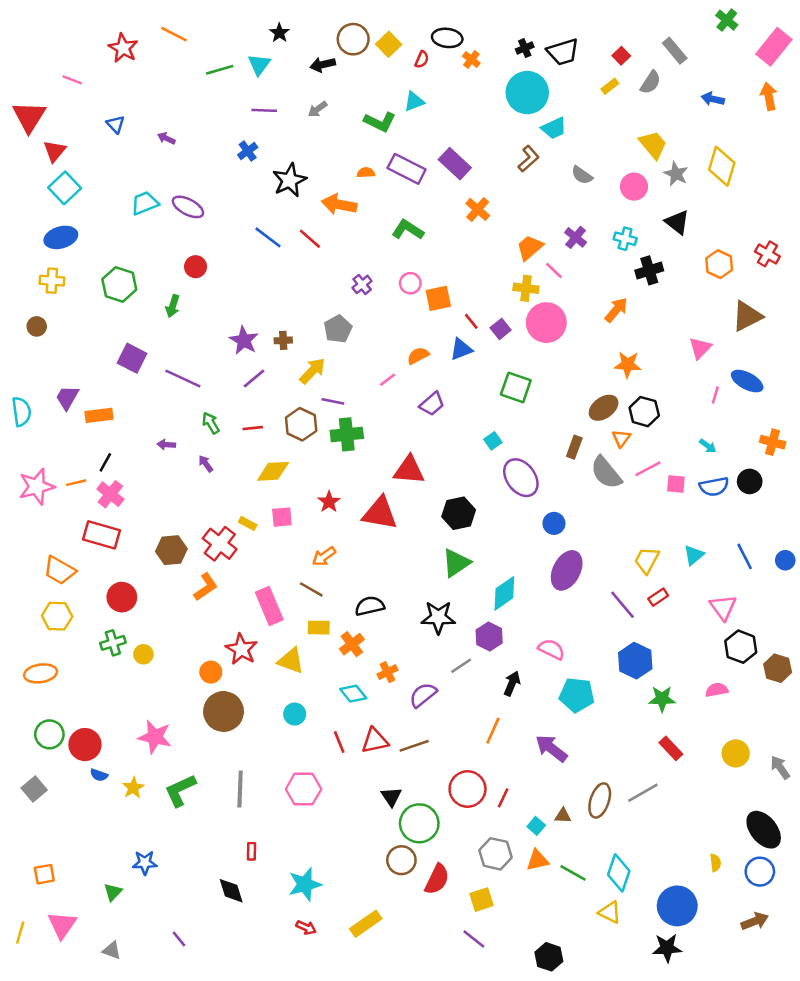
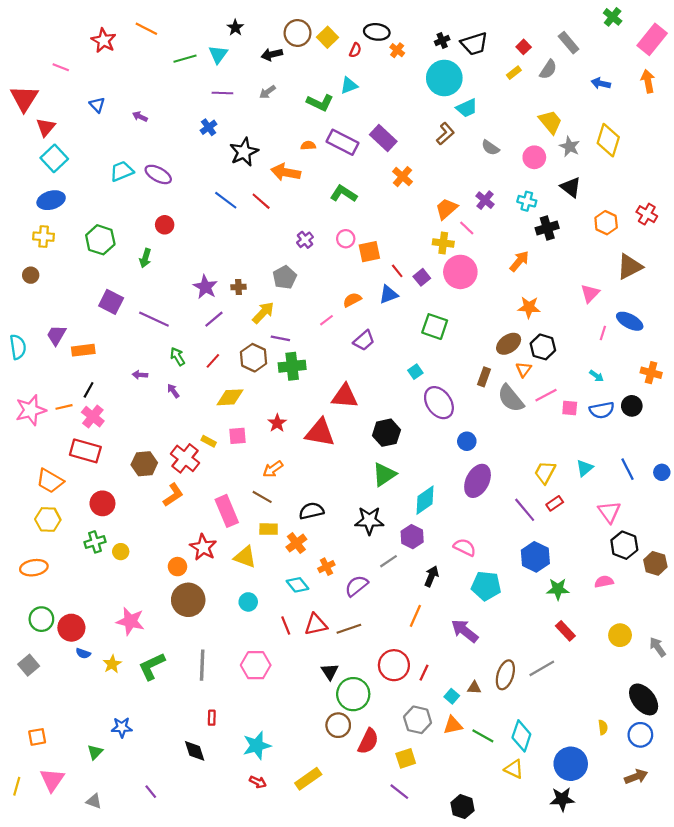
red line: (253, 428) -> (213, 361), turned -42

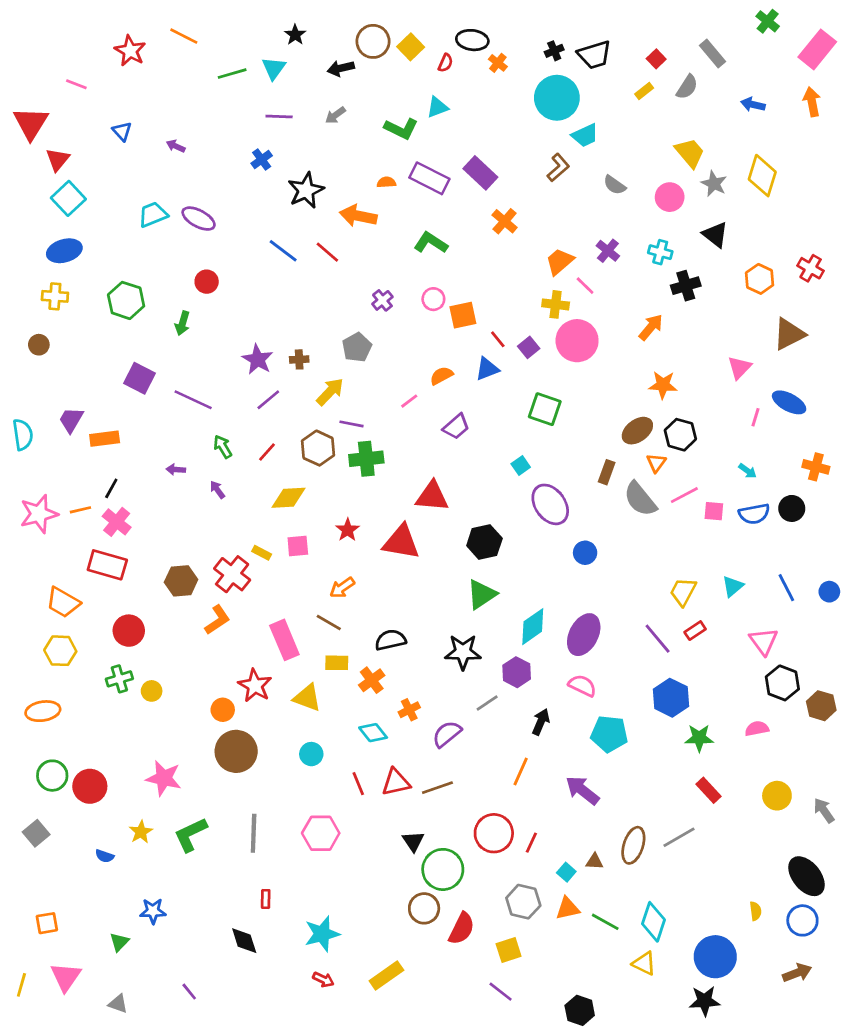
purple ellipse: (478, 481) -> (584, 635), moved
blue semicircle: (83, 653) -> (105, 856), moved

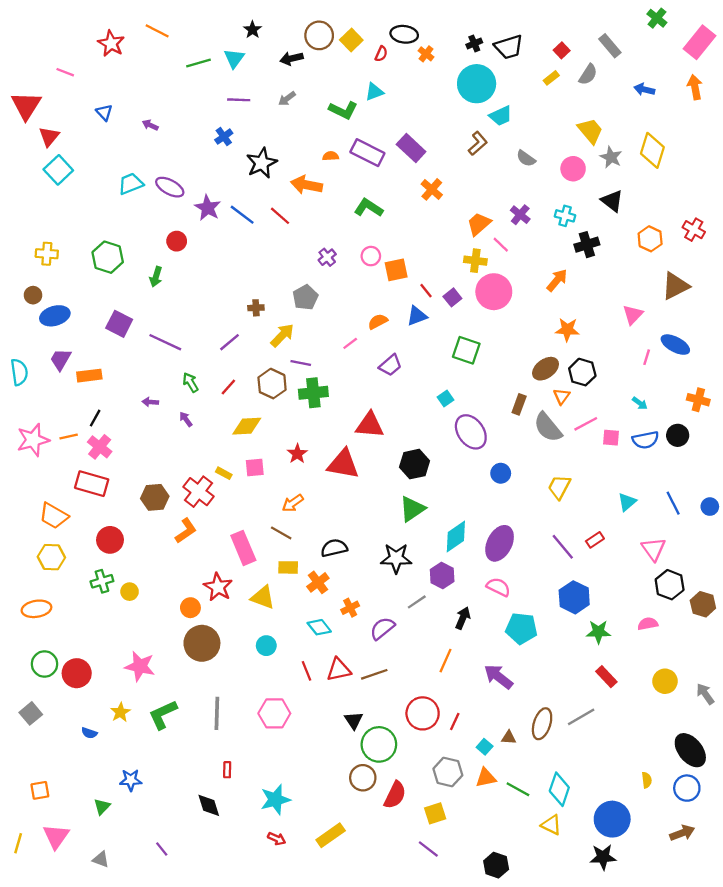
blue ellipse: (64, 251) -> (55, 316), moved
purple star: (258, 359) -> (208, 208), moved
yellow trapezoid: (683, 592) -> (559, 487), moved

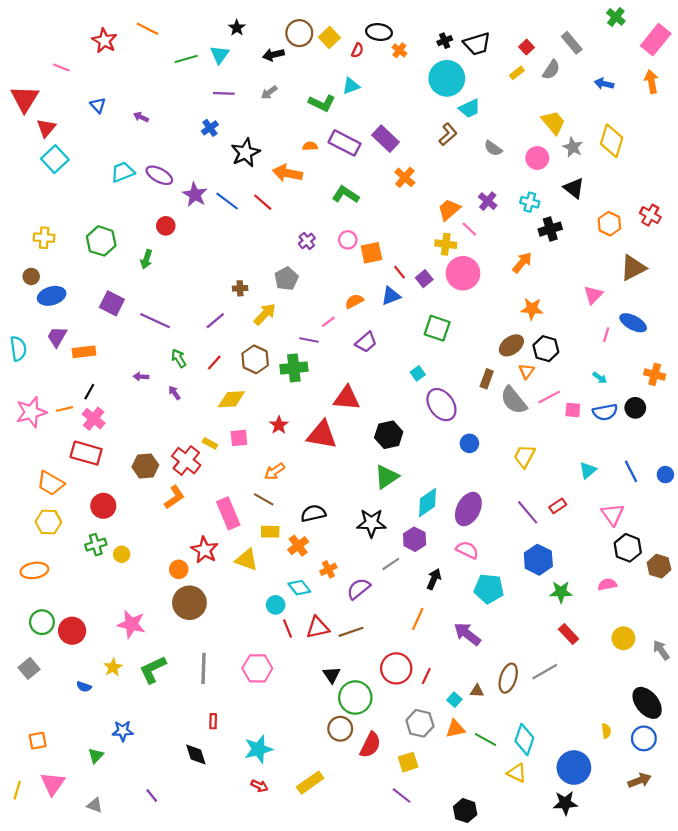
purple line: (301, 363) -> (309, 340), moved
cyan circle: (266, 646) -> (276, 605), moved

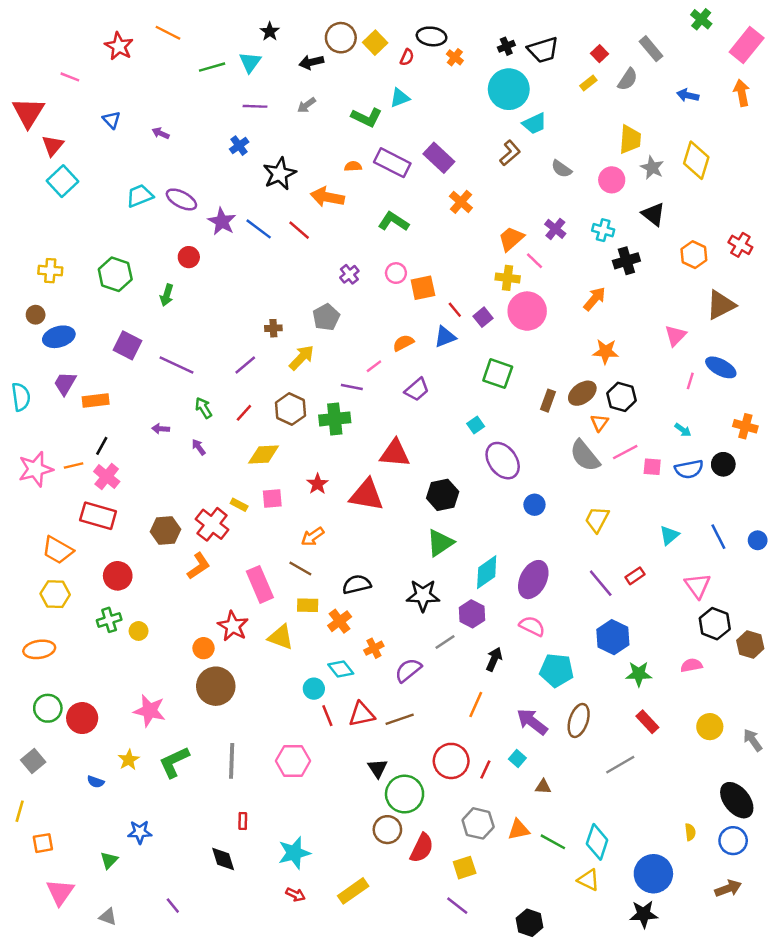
yellow trapezoid: (553, 122) -> (630, 139), turned 44
brown rectangle: (487, 379) -> (548, 401), moved
brown ellipse: (508, 678) -> (579, 720), moved
cyan square: (454, 700) -> (517, 758), moved
yellow line: (17, 790) -> (20, 811), moved

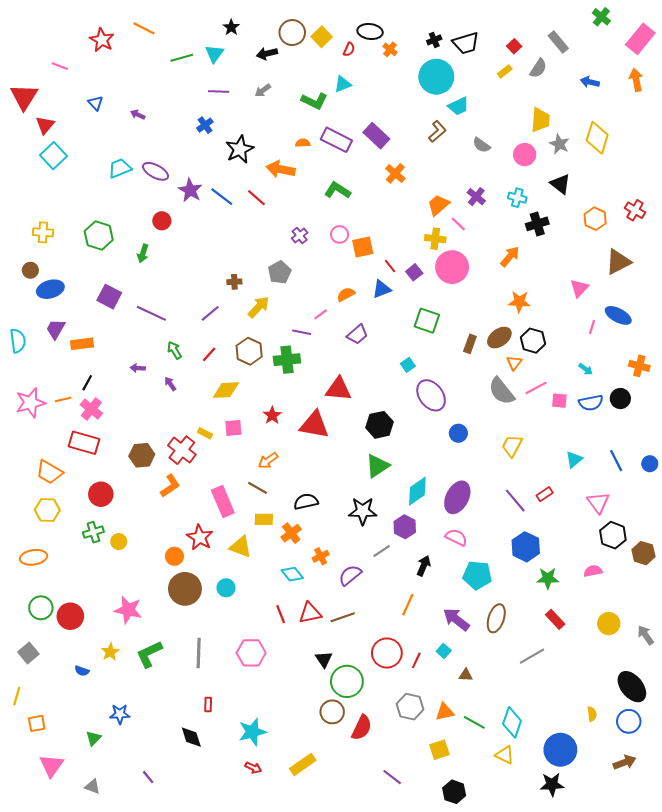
cyan circle: (314, 689) -> (226, 588), moved
yellow square: (465, 868) -> (439, 750), moved

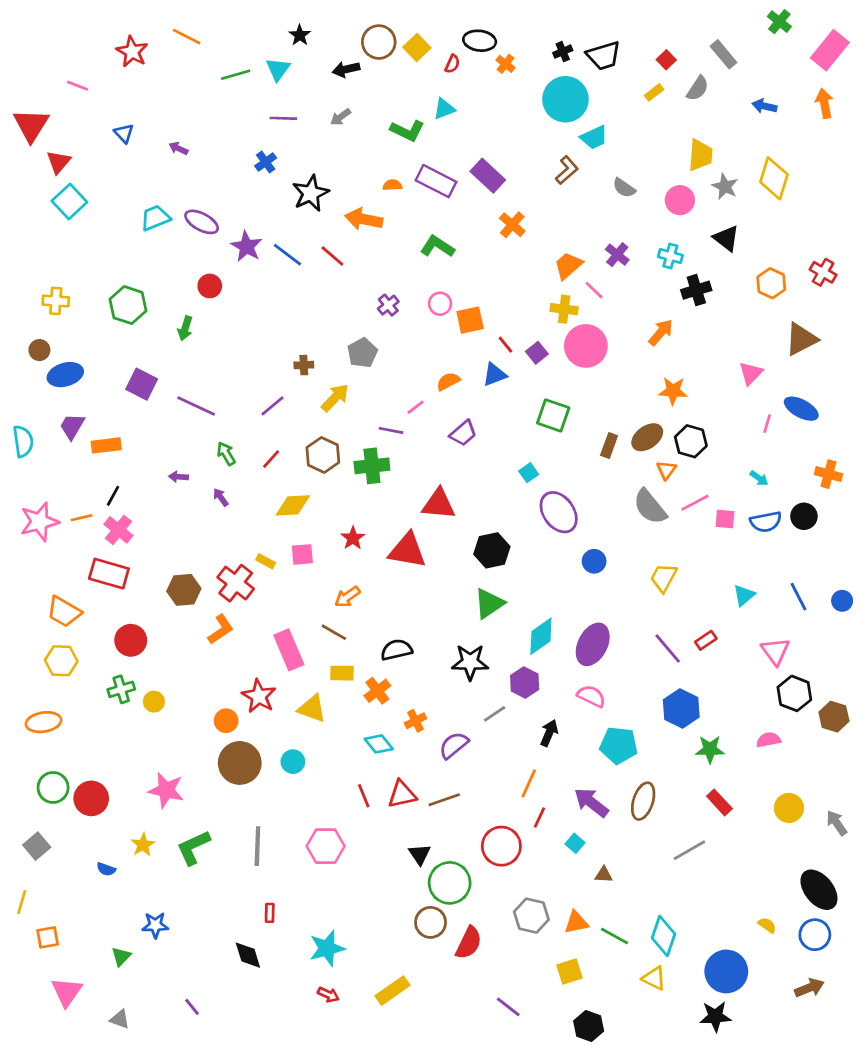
red line: (416, 660) -> (540, 817), moved
yellow semicircle: (592, 714) -> (767, 925), turned -48

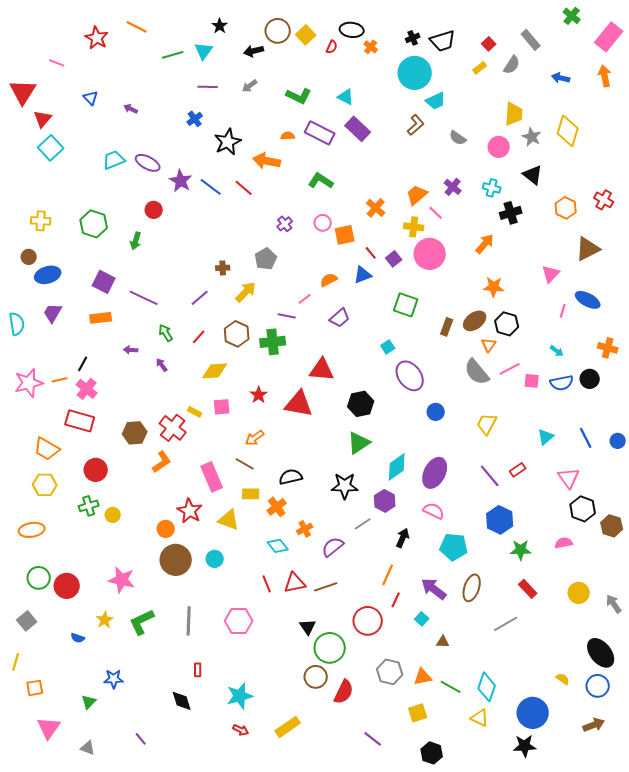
cyan triangle: (444, 109) -> (346, 97), moved, turned 48
orange cross: (512, 225) -> (376, 208), moved
orange rectangle: (106, 445) -> (101, 318), moved

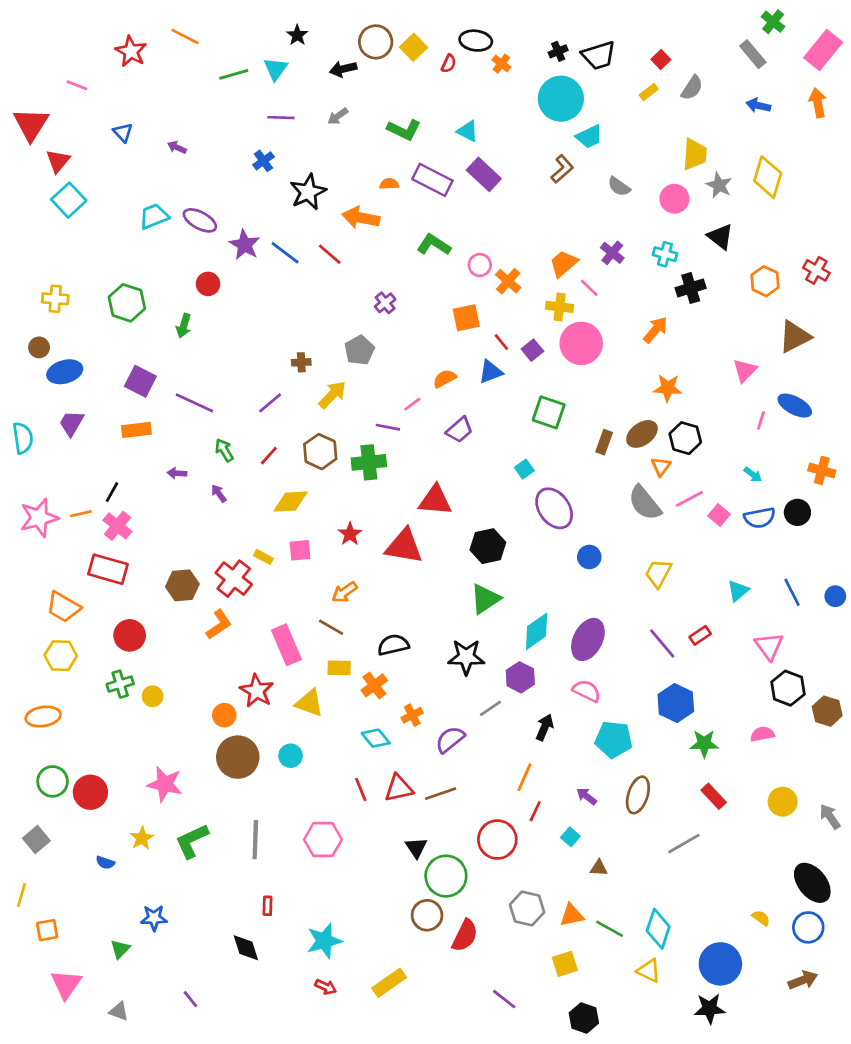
gray rectangle: (531, 40) -> (753, 54), moved
pink circle: (323, 223) -> (480, 265), moved
pink square: (532, 381) -> (719, 515), turned 35
purple arrow: (434, 589) -> (587, 796), size x0.6

